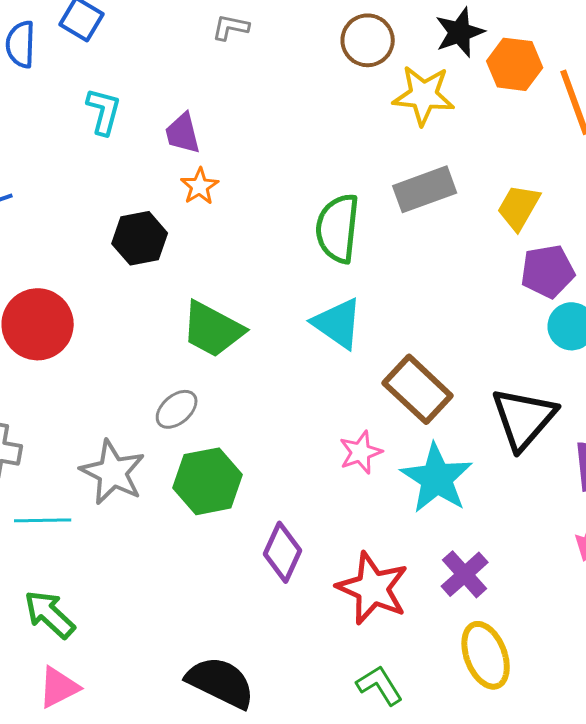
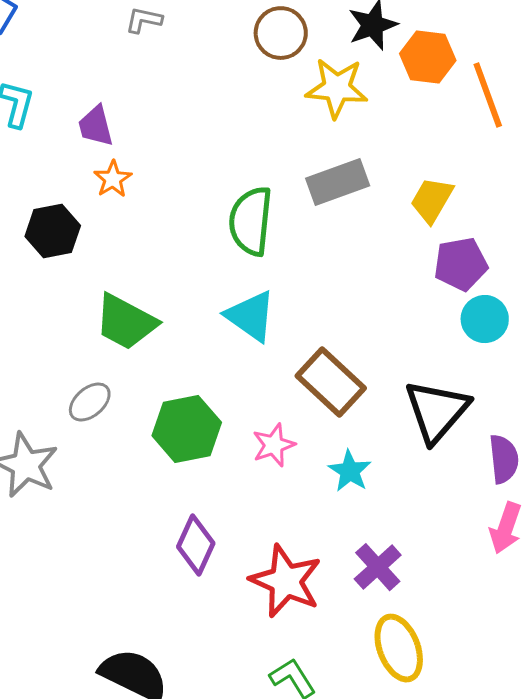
cyan star: (437, 478) -> (350, 471), size x0.6
green hexagon: (208, 481) -> (187, 429), moved

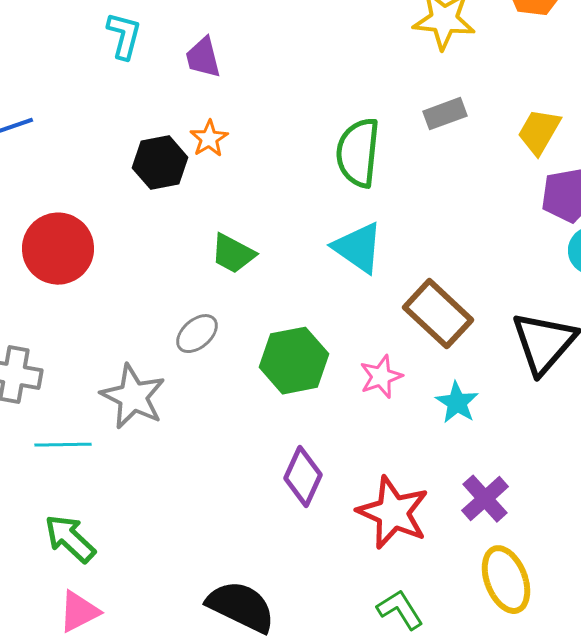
orange star: (113, 179) -> (209, 139), moved
gray rectangle: (338, 182) -> (445, 114), size x0.7
green trapezoid: (126, 322) -> (233, 254), size x0.7

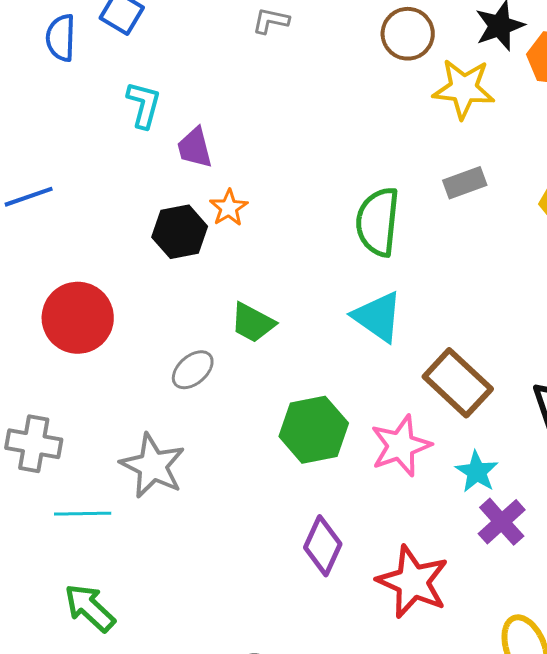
purple trapezoid: (203, 58) -> (195, 148), moved
gray ellipse: (197, 334) -> (193, 370), moved
pink star: (381, 377) -> (401, 446), size x1.4
purple cross: (485, 499) -> (502, 522), moved

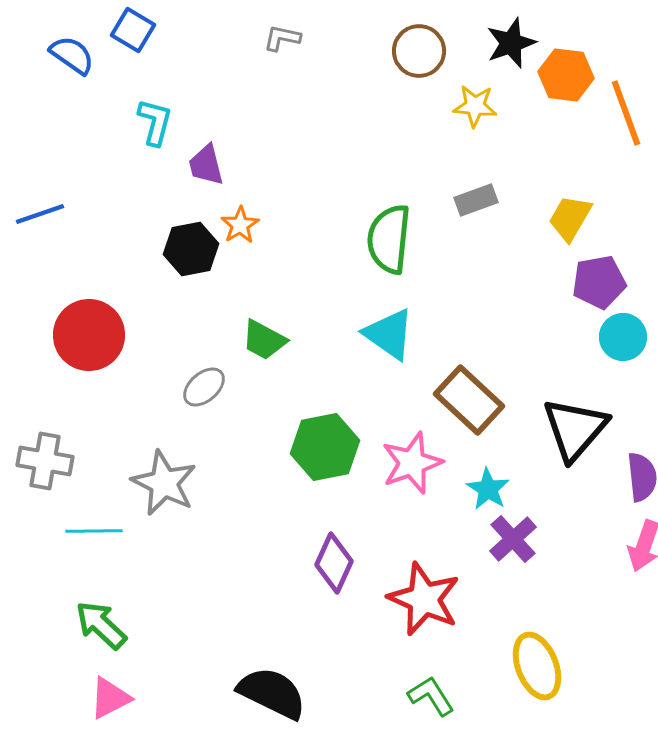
blue semicircle: (61, 38) -> (72, 55), turned 123
yellow star: (464, 89) -> (475, 106), size x0.7

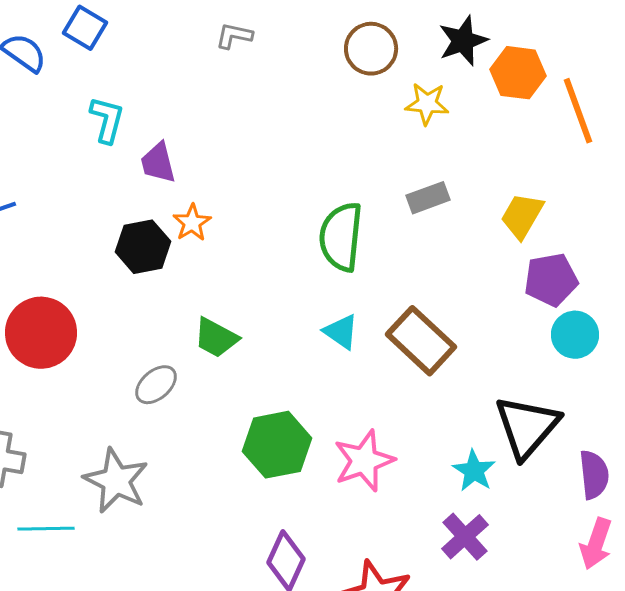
cyan triangle: (389, 334) -> (341, 332), size x0.7
brown rectangle: (469, 400) -> (421, 341), moved
cyan star: (488, 489) -> (474, 471), moved

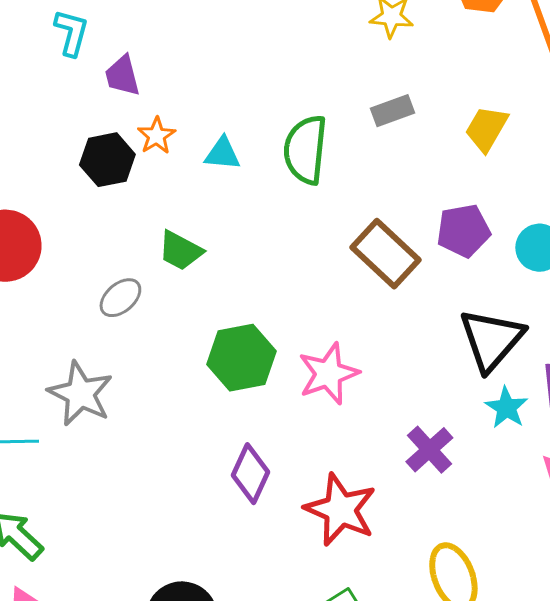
purple pentagon: (551, 280) -> (463, 231), moved
cyan triangle: (341, 332) -> (222, 154), moved, turned -30
cyan star: (474, 471) -> (506, 408), moved

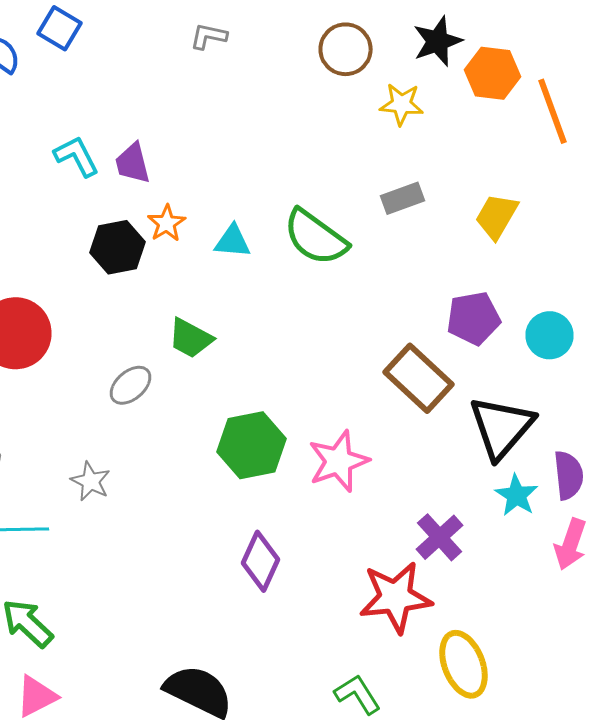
cyan L-shape: (71, 33) -> (76, 156), moved, turned -42
green semicircle: (305, 150) -> (316, 237), turned -60
brown rectangle: (385, 254) -> (418, 378), moved
gray star: (80, 394) -> (90, 481), size x0.6
red star: (340, 510) -> (396, 597), moved, turned -30

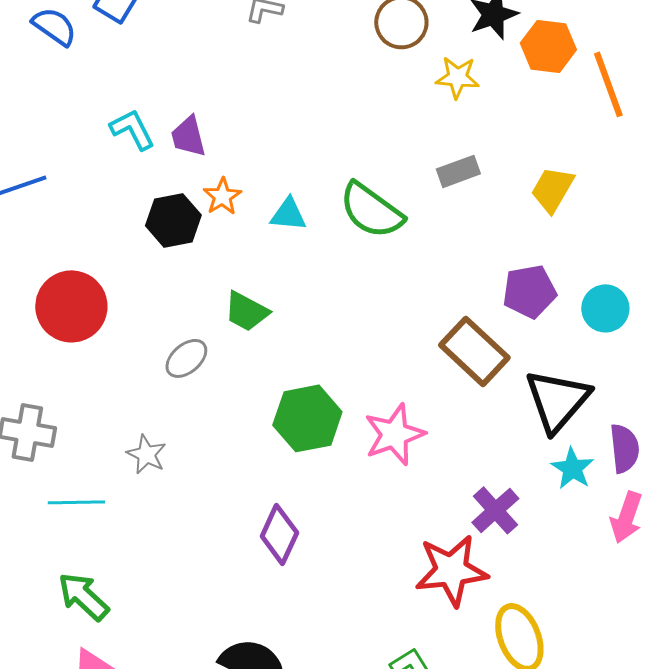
purple diamond: (260, 561) -> (279, 534), moved

